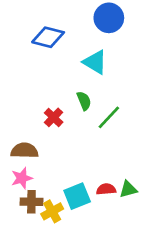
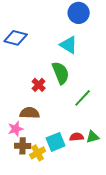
blue diamond: (48, 37) -> (16, 38), moved
green semicircle: (84, 101) -> (61, 73), size x1.6
green line: (109, 117) -> (83, 98), moved
brown semicircle: (25, 151) -> (30, 113), moved

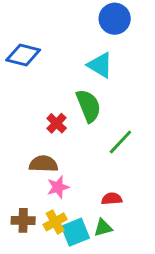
pink star: (16, 129) -> (58, 187), moved
green triangle: (93, 137) -> (103, 228), moved
cyan square: (56, 142) -> (75, 232), moved
brown cross: (23, 146) -> (23, 220), moved

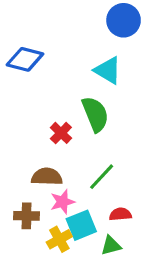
green line: (120, 142) -> (102, 177), moved
brown cross: (23, 220) -> (27, 216), moved
cyan square: (75, 232) -> (81, 225), moved

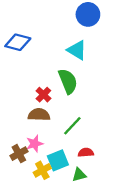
brown semicircle: (47, 177) -> (39, 115), moved
pink star: (62, 202) -> (35, 144), moved
brown cross: (27, 216) -> (19, 154), turned -30

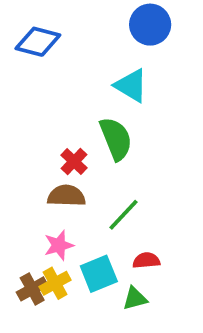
blue diamond: (18, 42) -> (38, 42), moved
brown cross: (19, 154) -> (32, 289), moved
yellow cross: (42, 170) -> (55, 283), moved

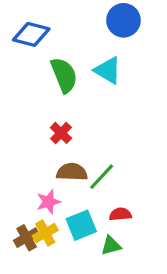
green semicircle: (116, 139) -> (64, 75), moved
brown semicircle: (66, 196) -> (72, 172), moved

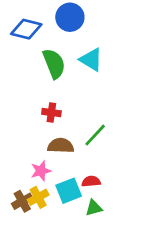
blue circle: (123, 20) -> (70, 17), moved
red cross: (61, 133) -> (51, 113), turned -36
green line: (102, 177) -> (95, 135), moved
red semicircle: (120, 214) -> (91, 181), moved

